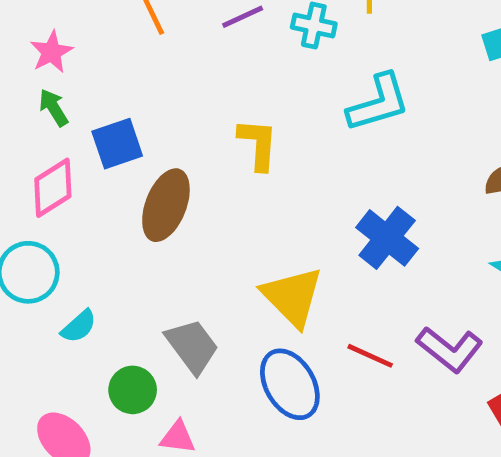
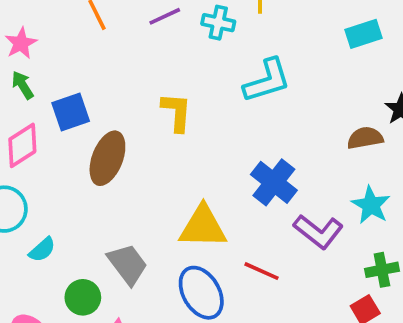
yellow triangle: (292, 297) -> (203, 227), turned -44
purple L-shape: (450, 349) -> (318, 231), moved

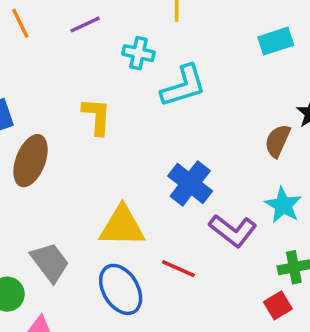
cyan cross: (218, 23) -> (138, 53), moved
brown semicircle: (365, 138) -> (278, 141), turned -56

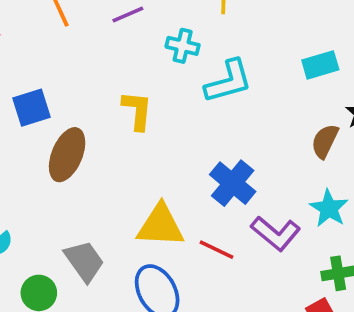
cyan rectangle: (276, 41) -> (320, 65), moved
red line: (178, 269) -> (217, 250), moved

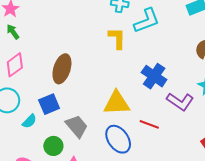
blue square: (31, 108) -> (49, 104), moved
yellow L-shape: (137, 110) -> (117, 38), moved
red line: (217, 250) -> (149, 124), moved

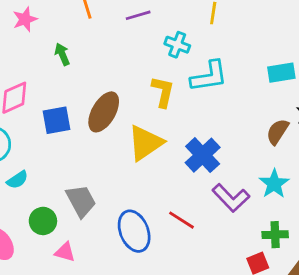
green arrow: (13, 32) -> (62, 54), moved
brown ellipse: (62, 69) -> (104, 112), moved
yellow triangle: (117, 103) -> (145, 143), moved, turned -44
blue square: (49, 104) -> (57, 120), moved

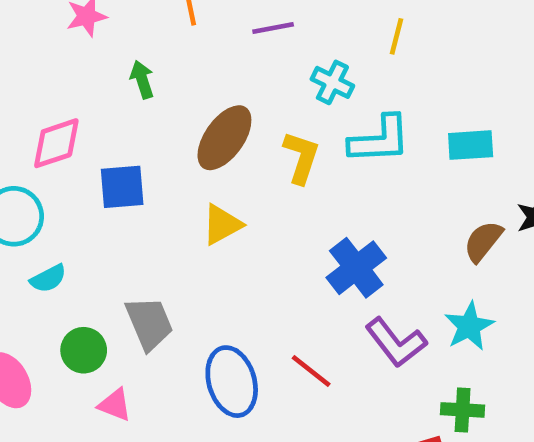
cyan rectangle: (281, 73) -> (471, 145), moved
brown ellipse: (104, 112) -> (224, 138), moved
yellow triangle: (145, 143) -> (222, 224), moved, size x0.7

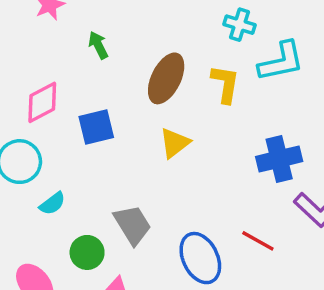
blue cross: (356, 268) -> (279, 159), turned 33

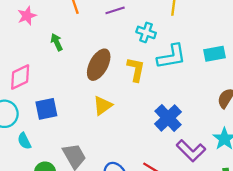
blue square: (96, 127) -> (46, 109), moved
blue cross: (279, 159) -> (168, 118), turned -32
cyan semicircle: (52, 204) -> (24, 141), turned 98

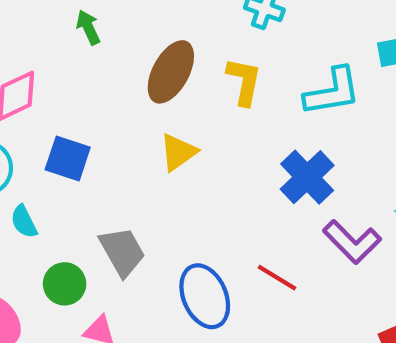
cyan L-shape: (172, 56) -> (332, 92), moved
blue square: (46, 109) -> (68, 158), turned 30

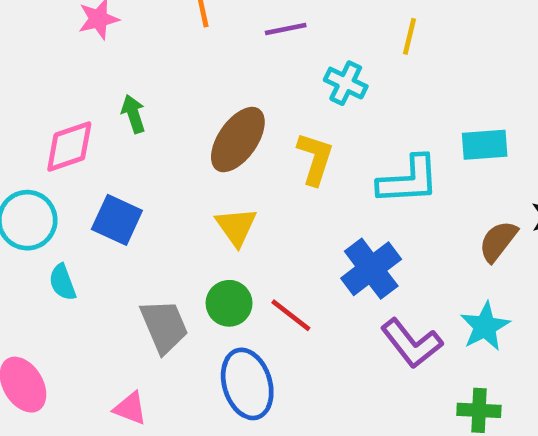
green arrow: (88, 27) -> (133, 114), moved
yellow triangle: (178, 152) -> (236, 227), turned -36
red line: (277, 278) -> (291, 315), moved
green circle: (65, 284) -> (229, 303), moved

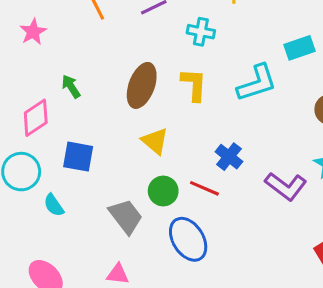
blue cross: (371, 269) -> (229, 157), moved, size x0.7

